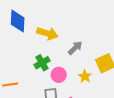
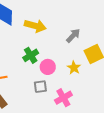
gray arrow: (75, 48) -> (73, 36), moved

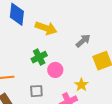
yellow star: (74, 68) -> (81, 85), moved
gray square: (40, 87) -> (36, 91), moved

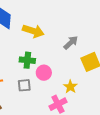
green cross: (39, 57) -> (27, 60), turned 35
gray square: (36, 91) -> (24, 85), moved

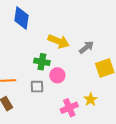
yellow arrow: (33, 31) -> (59, 41), moved
yellow star: (70, 87) -> (91, 99), moved

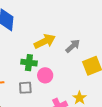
yellow arrow: (59, 41) -> (45, 41), turned -45

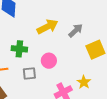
green cross: (29, 63) -> (19, 49), moved

